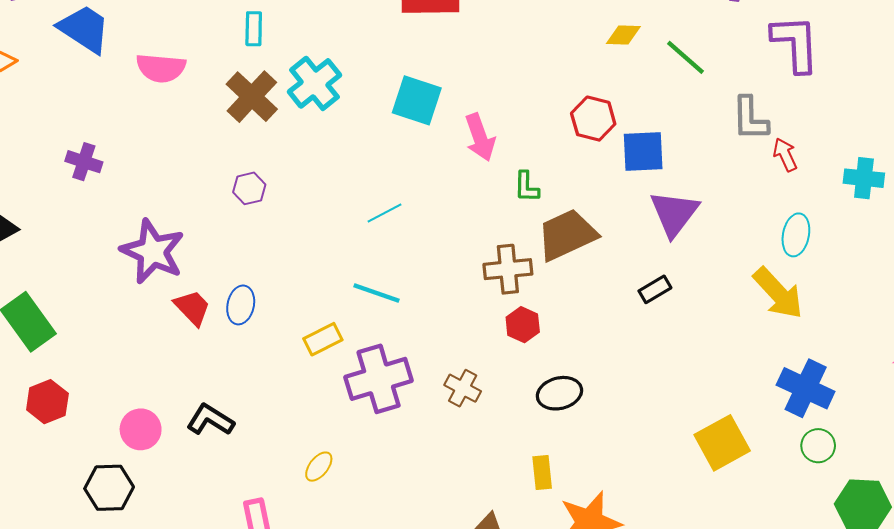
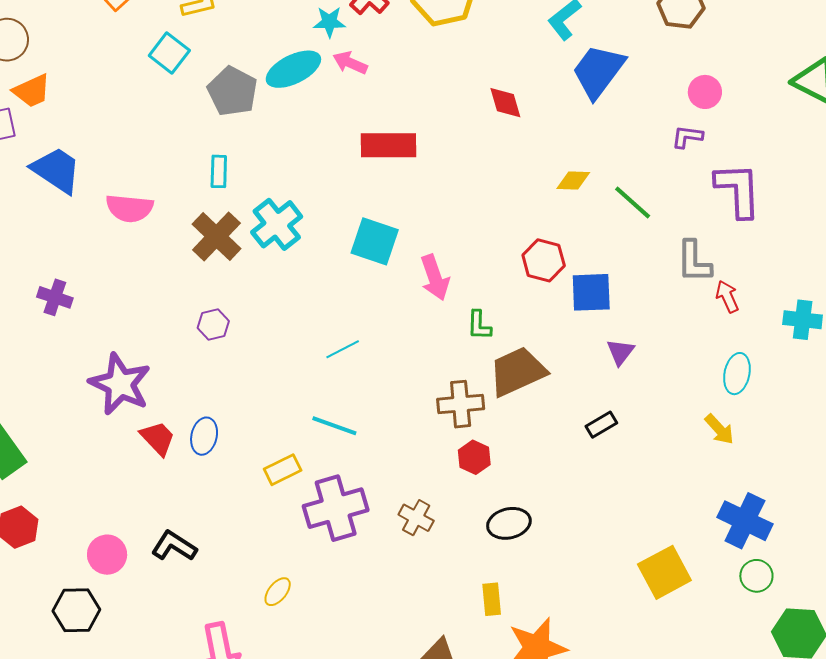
purple triangle: (674, 213) -> (620, 352), size x0.6
yellow arrow: (778, 293) -> (719, 429), size x0.6

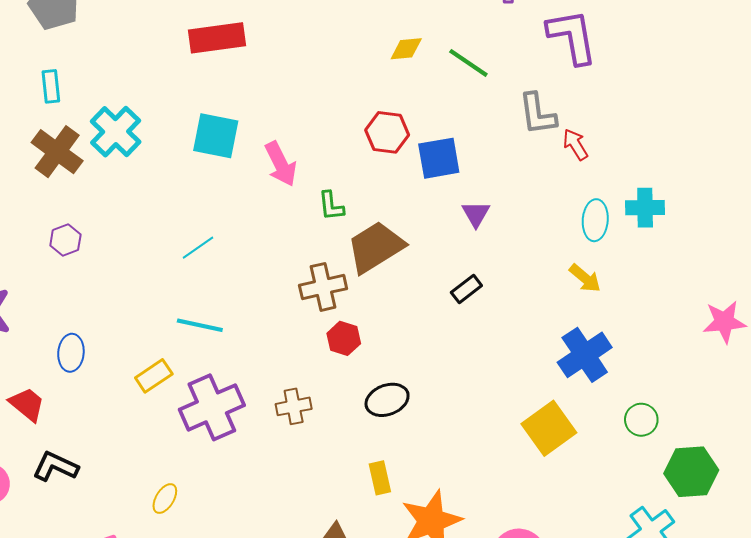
cyan cross: (803, 320) -> (645, 208), moved
red trapezoid: (158, 438) -> (27, 404), moved
brown cross: (416, 518) -> (294, 406), turned -32
blue cross: (745, 521) -> (585, 355), moved, turned 38

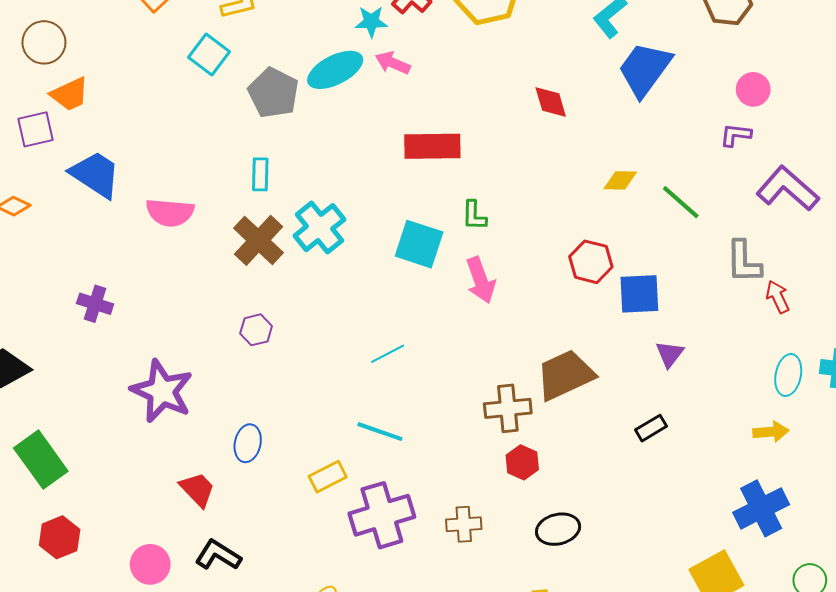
purple L-shape: (572, 37) -> (788, 189), turned -46
green L-shape: (331, 206) -> (474, 216), moved
yellow arrow: (585, 278) -> (771, 432), turned -52

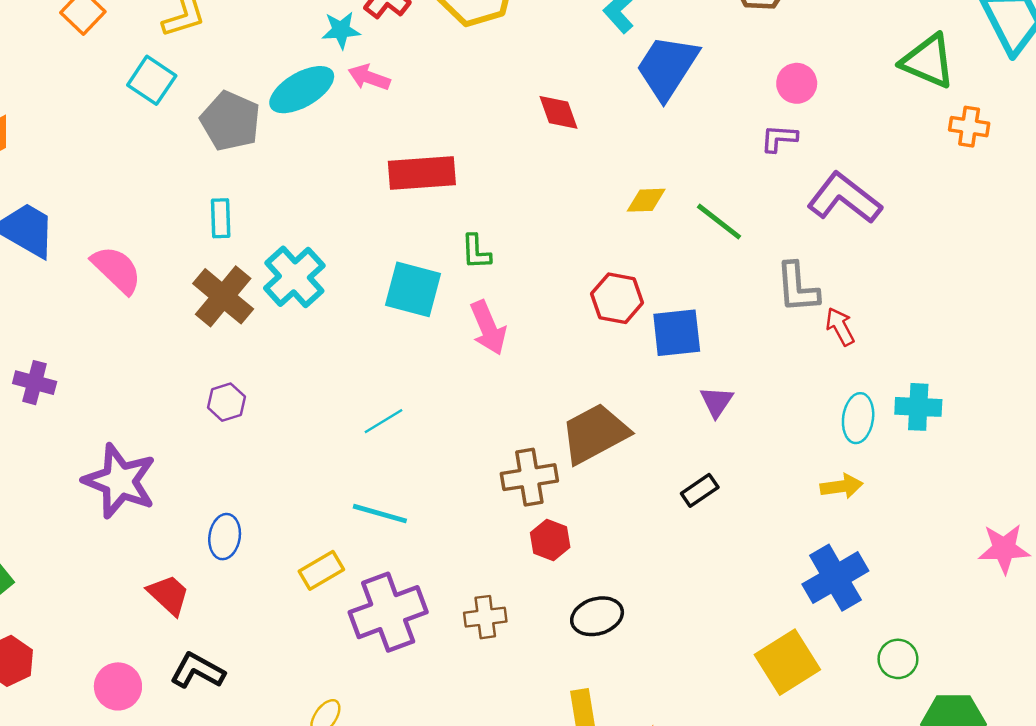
pink semicircle: (170, 213) -> (117, 270), turned -138

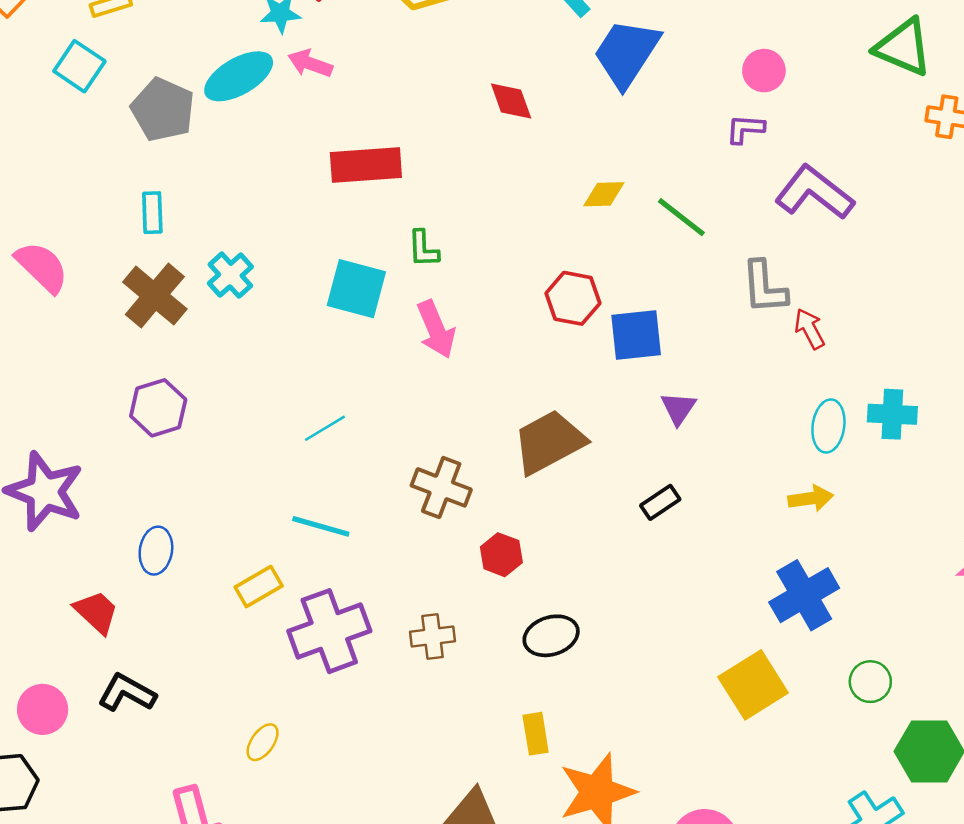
cyan cross: (294, 277) -> (230, 275), size x0.7
purple hexagon: (226, 402) -> (158, 408), size x1.4
brown cross: (529, 477) -> (441, 487), moved, turned 30

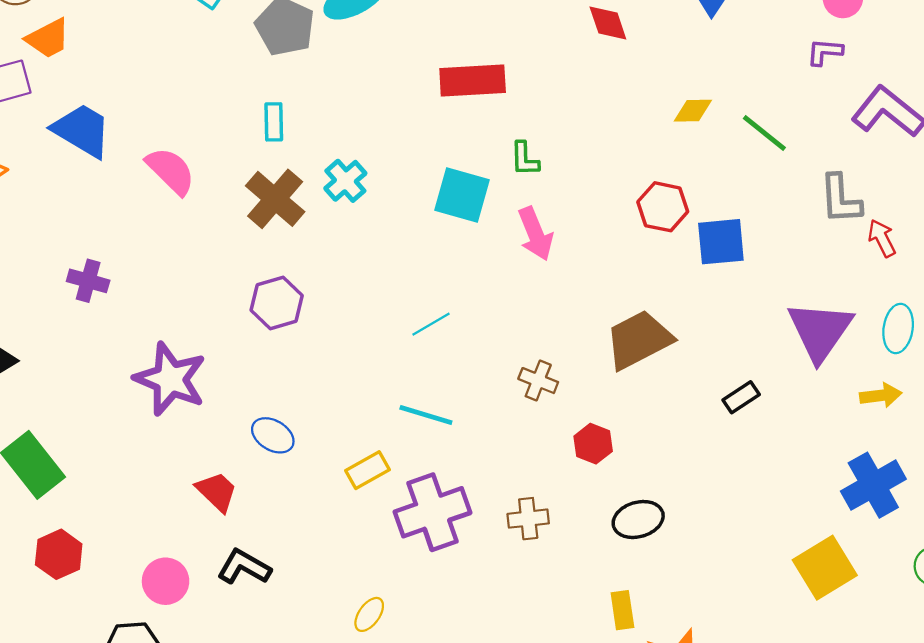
purple triangle: (678, 408) -> (820, 331), moved, size x2.0
brown cross: (441, 487) -> (538, 381), size x0.7
blue ellipse: (156, 551) -> (273, 435), turned -69

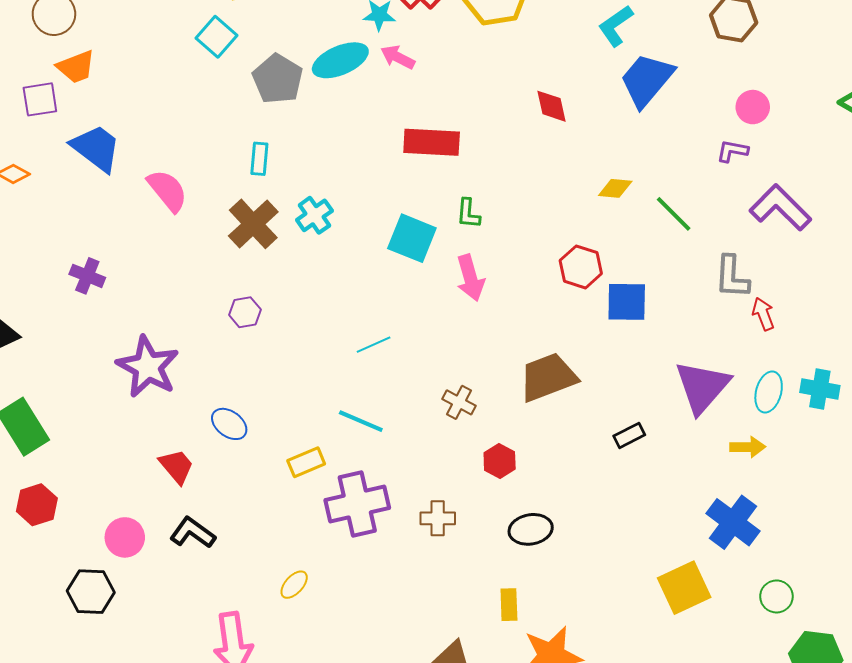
purple hexagon: (277, 303) -> (245, 312), size x0.7
blue cross: (873, 485) -> (733, 522), turned -30

